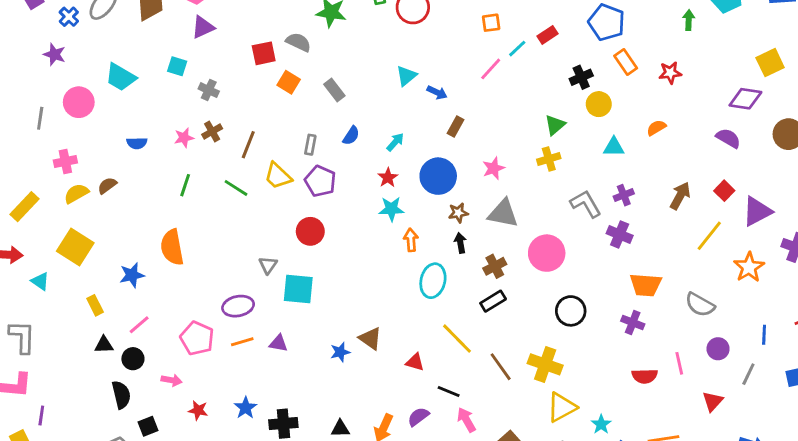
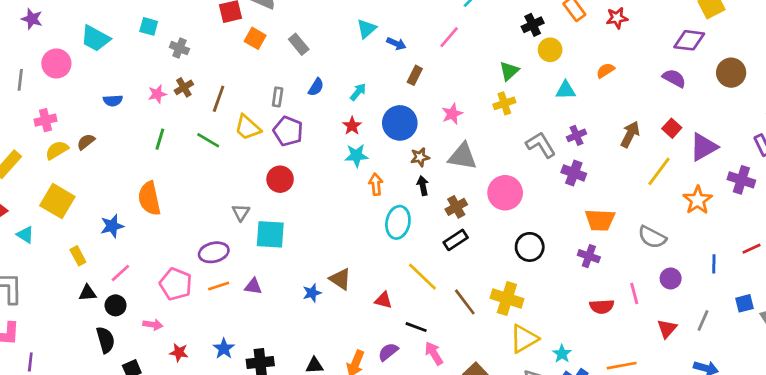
pink line: (491, 69) -> (449, 37), moved
gray line: (748, 374) -> (703, 321), moved

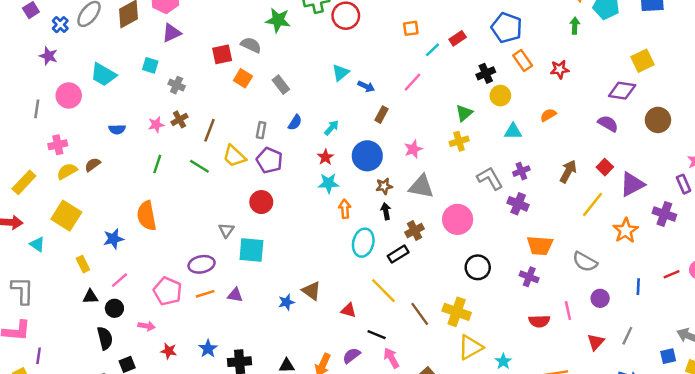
black rectangle: (456, 240) -> (398, 254), moved
blue square: (745, 303) -> (668, 356), moved

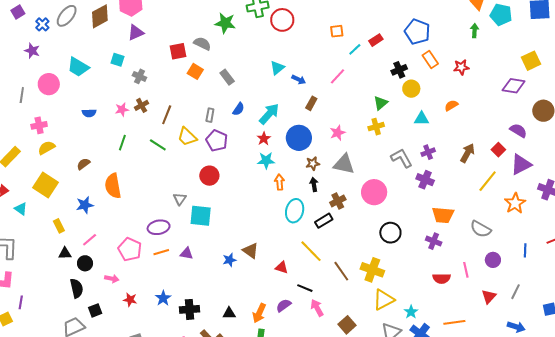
purple semicircle: (608, 124) -> (518, 130), moved
cyan arrow: (332, 128) -> (269, 114), size x1.6
brown semicircle: (93, 165) -> (83, 164), moved

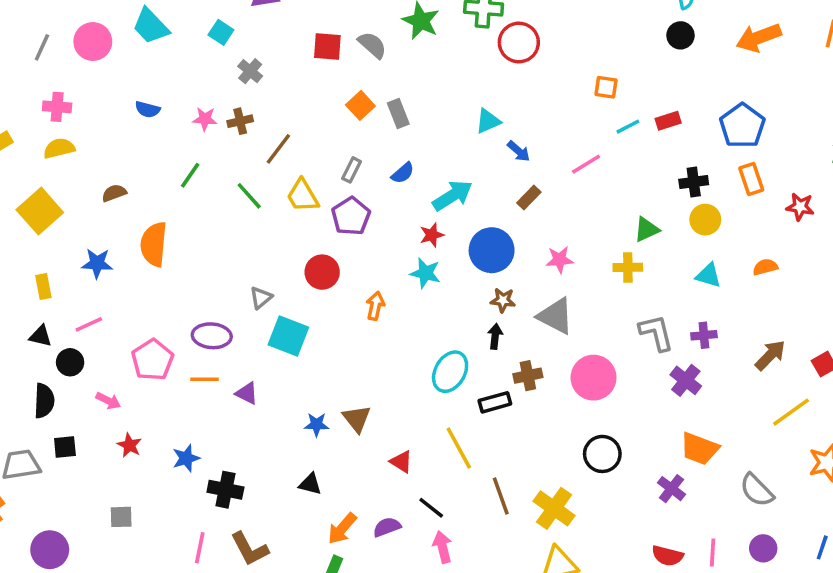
orange square: (195, 71) -> (360, 105), moved
orange arrow: (279, 182) -> (375, 306), moved
black triangle: (229, 313) -> (310, 484), moved

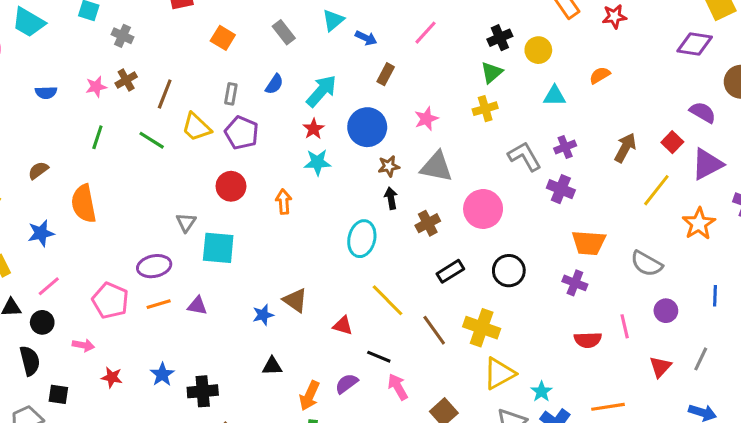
gray rectangle: (398, 113) -> (284, 32), moved
black cross: (694, 182) -> (500, 38), moved
black rectangle: (495, 402) -> (450, 271), moved
black square: (65, 447) -> (58, 394), turned 30

